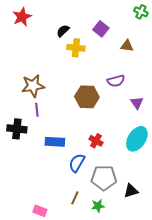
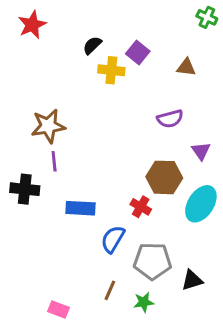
purple square: (101, 29) -> (138, 53), moved
brown hexagon: (87, 97) -> (164, 177), moved

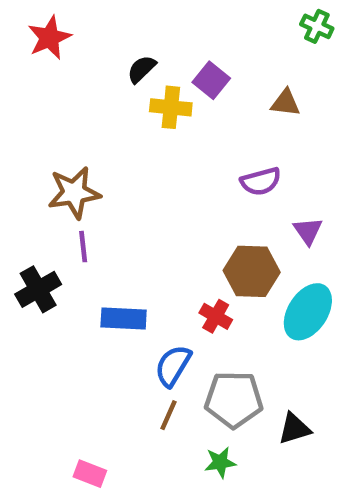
black cross: (25, 189) -> (38, 289), turned -36
brown line: (110, 290) -> (169, 415), moved

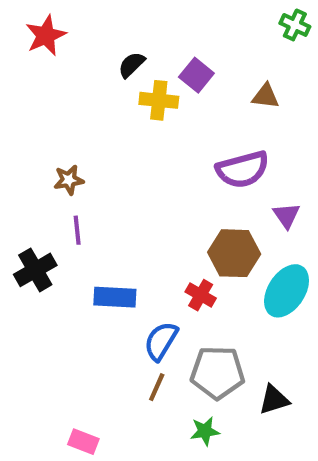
purple semicircle: (261, 181) -> (243, 169), size x1.4
brown star: (74, 193) -> (69, 180), size x0.6

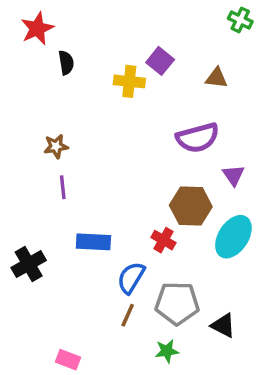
black semicircle: (132, 65) -> (66, 63), moved, turned 125
black cross: (35, 270) -> (29, 264), moved
black triangle: (274, 400) -> (223, 325), turned 44

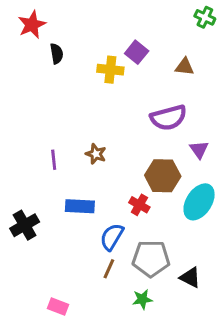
brown star: (56, 146) -> (96, 154), moved, turned 30

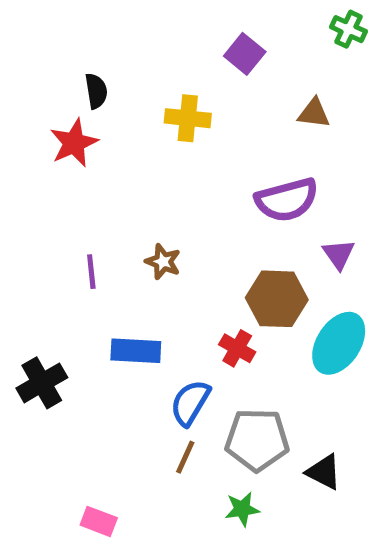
red star: (32, 25) -> (74, 143), moved
purple square: (137, 52) -> (245, 54), moved

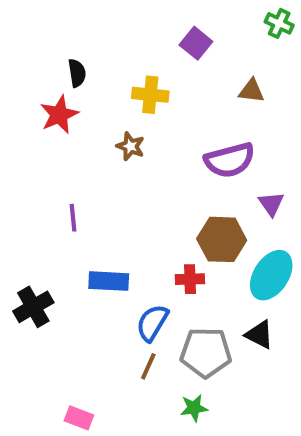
brown star: (163, 262) -> (130, 146), moved
red cross: (237, 348) -> (190, 279), turned -32
black triangle: (324, 472) -> (259, 335), moved

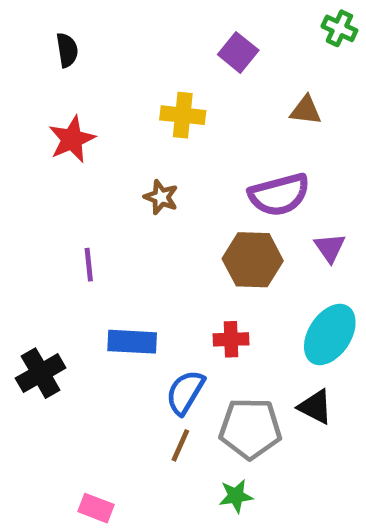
black semicircle: (77, 73) -> (67, 50), moved
brown star: (130, 146) -> (161, 197), moved
brown hexagon: (222, 239) -> (253, 260), moved

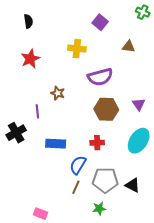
purple semicircle: (279, 195) -> (100, 77), moved
brown star: (161, 197) -> (58, 93), moved
black cross: (41, 373) -> (16, 133), moved
black triangle: (315, 407) -> (133, 185), moved

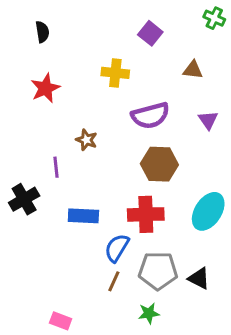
purple triangle: (139, 104) -> (208, 120), moved
red cross: (97, 143) -> (146, 214), size x1.6

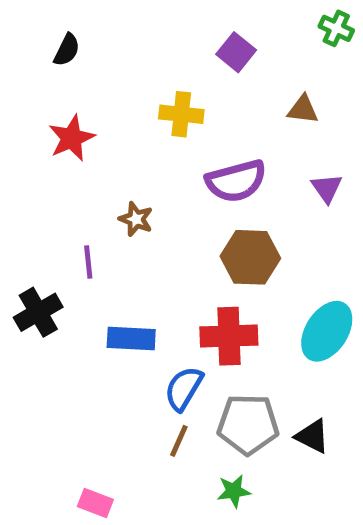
black semicircle: (42, 32) -> (67, 50), turned 35

